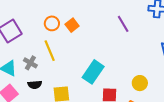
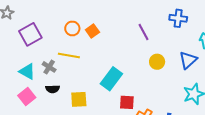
yellow line: (50, 51) -> (69, 56), turned -60
yellow circle: (140, 83) -> (157, 62), moved

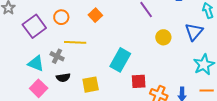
orange circle: (72, 28) -> (61, 17), moved

